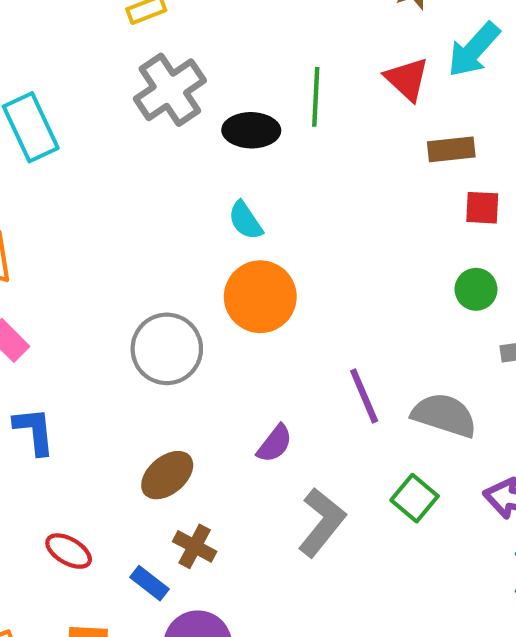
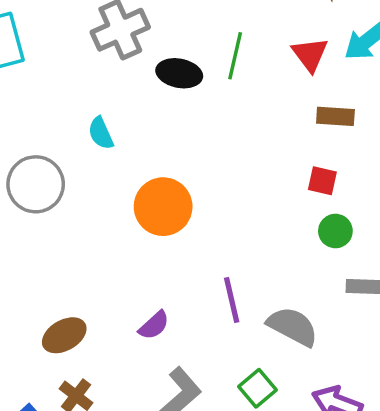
red square: (482, 208) -> (322, 181), moved
cyan semicircle: (245, 220) -> (101, 133), moved
gray circle: (167, 349) -> (36, 184), moved

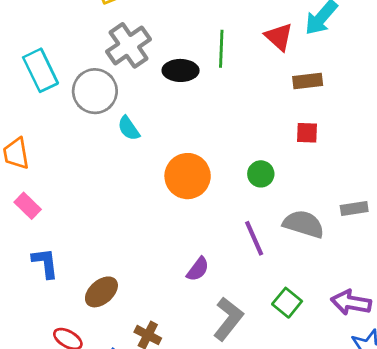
gray circle: (36, 184) -> (95, 91), moved
green circle: (335, 231) -> (261, 174), moved
gray semicircle: (293, 326) -> (304, 224), moved
brown ellipse: (64, 335) -> (101, 292), moved

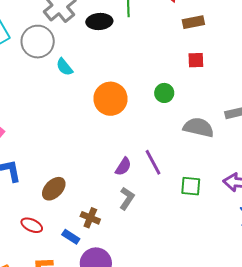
purple line: (254, 238) -> (153, 162), moved
green square: (287, 303) -> (191, 186), turned -30
gray L-shape: (228, 319) -> (127, 198), moved, size x0.7

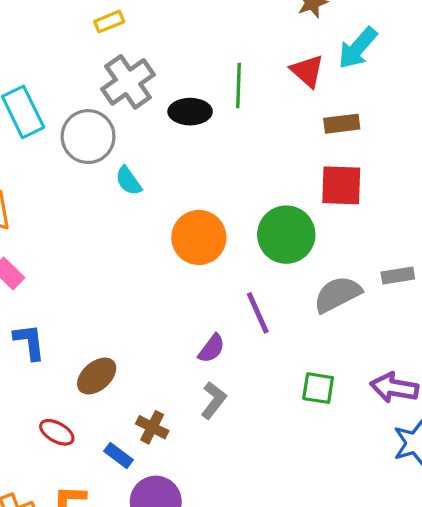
red square: (196, 60) -> (341, 185), size x1.6
green circle: (164, 93) -> (286, 235), size x1.8
gray semicircle: (198, 127) -> (337, 294), turned -44
purple line: (153, 162) -> (258, 313), moved

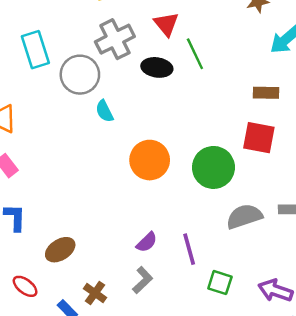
red triangle: (307, 71) -> (166, 24), moved
green line: (239, 85) -> (195, 54), turned -36
purple line: (258, 313) -> (189, 249), moved

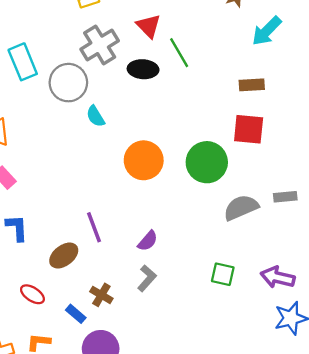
purple line: (189, 249) -> (94, 227), moved

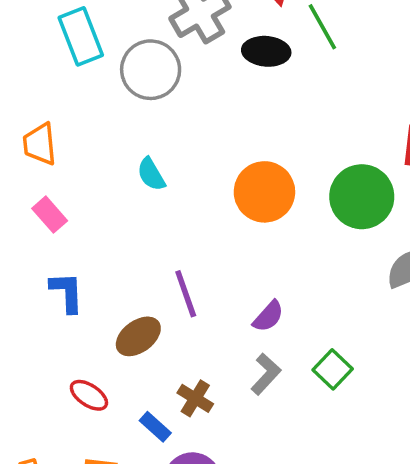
cyan semicircle: (95, 116) -> (151, 174), moved
green square: (223, 274) -> (333, 369), moved, turned 30

